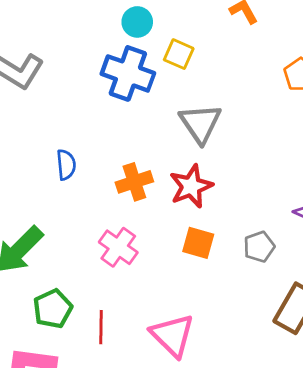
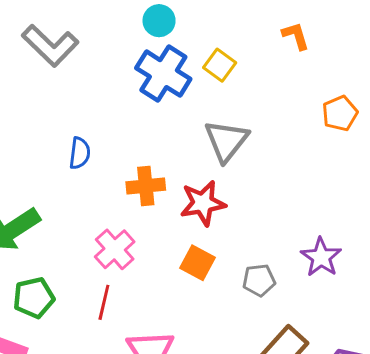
cyan circle: (137, 22) -> (159, 21), moved
red line: (101, 327) -> (104, 302), moved

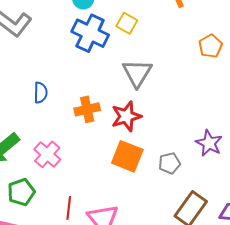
pink cross: (115, 249) -> (47, 154), moved
orange square: (197, 263) -> (127, 156), size x1.4
red line: (104, 302) -> (69, 208), moved

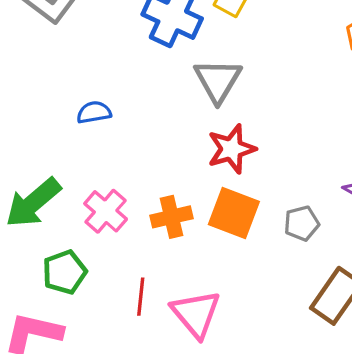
gray triangle: (137, 73) -> (218, 81), moved
blue semicircle: (41, 93) -> (94, 112), turned -100
orange cross: (87, 109) -> (171, 217), moved

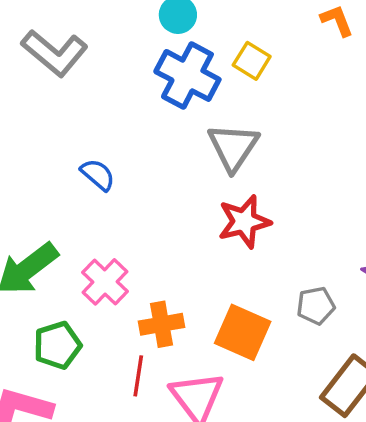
blue semicircle: (94, 112) -> (98, 175), turned 48
orange square: (234, 213) -> (243, 332), moved
orange cross: (171, 217) -> (161, 324), moved

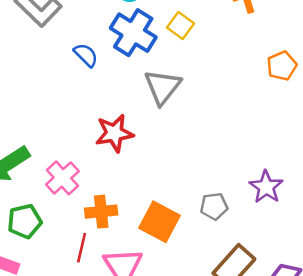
blue semicircle: (98, 175) -> (86, 55), moved
red star: (244, 222) -> (114, 133), moved

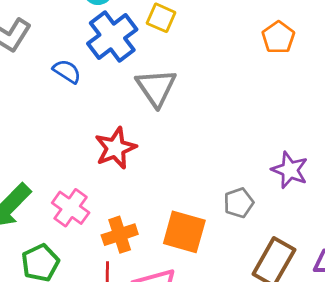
blue cross: (133, 33) -> (112, 36), turned 33

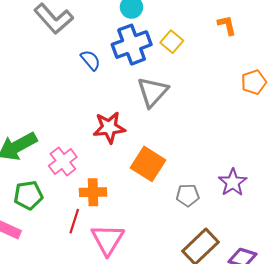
orange square: (184, 232) -> (148, 164), moved

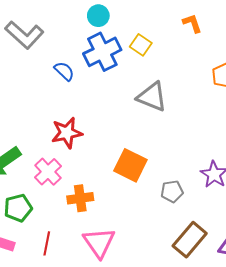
gray triangle: (153, 92) -> (152, 97), moved, turned -44
red star: (109, 127) -> (67, 133), moved
red line: (74, 221) -> (47, 243), moved

